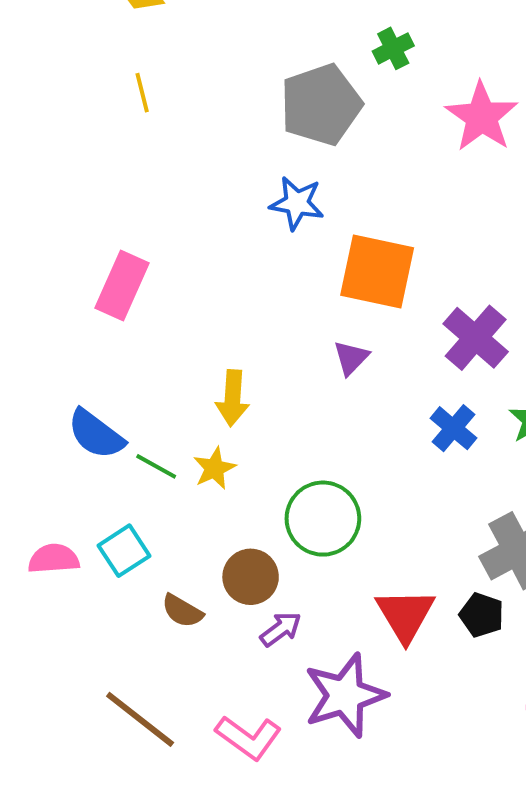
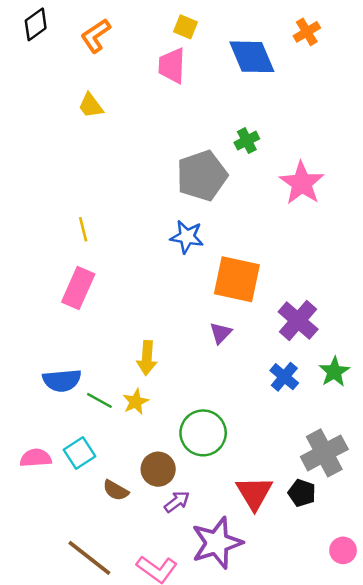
yellow line: (142, 93) -> (83, 229), moved
blue semicircle: (96, 434) -> (62, 380), turned -42

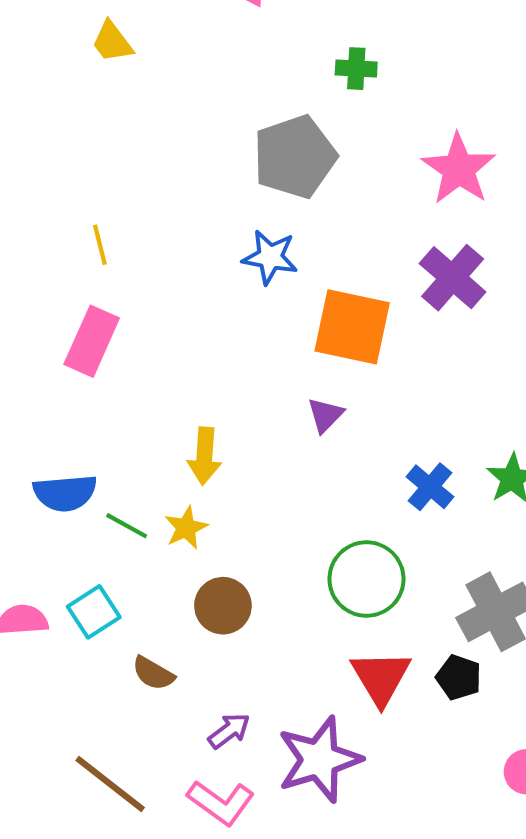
green cross: (247, 141) -> (356, 69), moved, turned 30
purple cross: (298, 320) -> (453, 278), moved
green circle: (203, 433) -> (366, 579), moved
brown circle: (158, 469) -> (223, 606), moved
purple arrow: (177, 502) -> (229, 731), moved

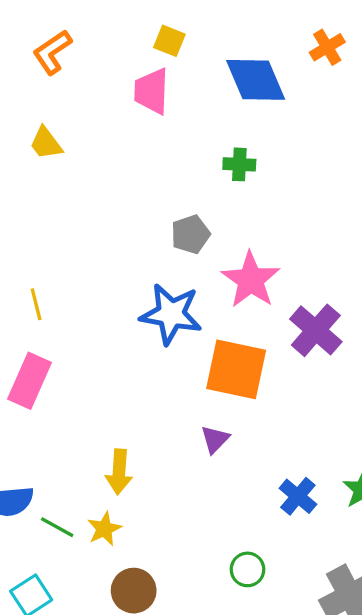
gray pentagon: (295, 157) -> (191, 234), size x0.6
pink star: (459, 169) -> (251, 280), moved
blue star: (270, 257) -> (171, 314), size x1.4
green circle: (366, 579) -> (247, 569), size x0.6

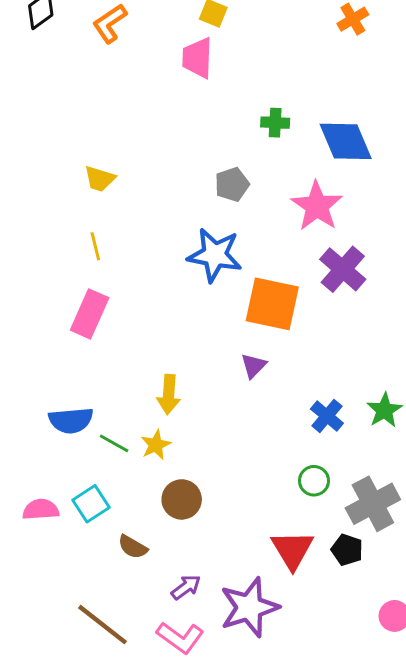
blue diamond: (256, 80) -> (346, 141), moved
yellow trapezoid: (46, 143) -> (100, 179), moved, turned -36
pink star: (251, 280) -> (317, 206), moved
green circle: (247, 569) -> (314, 481), moved

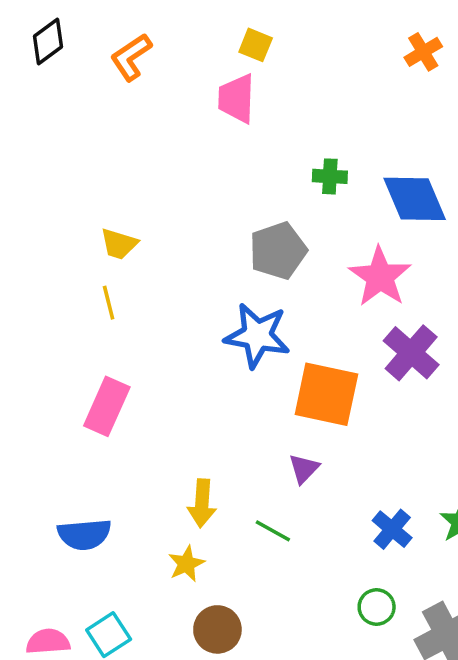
gray pentagon: (232, 184) -> (278, 251), size x1.4
yellow line: (95, 246) -> (109, 303), moved
green line: (114, 443) -> (273, 531), moved

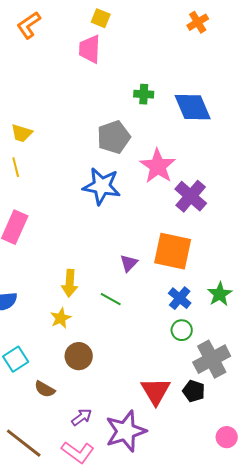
pink star: (380, 277) -> (158, 166), moved
orange square: (326, 394) -> (173, 251), moved
green circle: (377, 607) -> (182, 330), moved

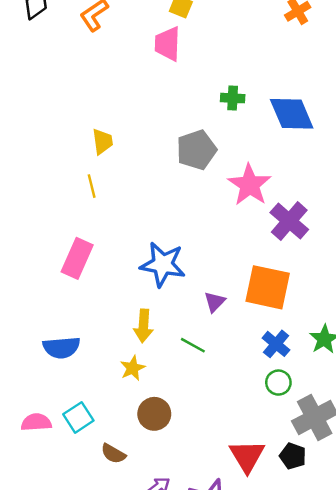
yellow trapezoid: (22, 133) -> (102, 141), moved, turned -115
yellow line: (16, 167) -> (92, 186), moved
blue star: (102, 186) -> (163, 264), moved

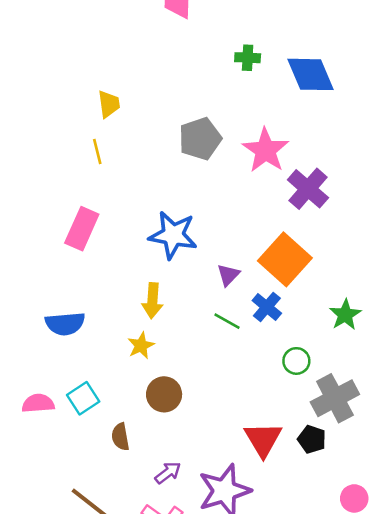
gray pentagon: (196, 150) -> (200, 139), moved
orange square: (268, 287) -> (285, 259), turned 30
blue cross: (276, 344) -> (267, 307), moved
green line: (193, 345) -> (227, 321), moved
brown semicircle: (113, 454) -> (120, 437), turned 50

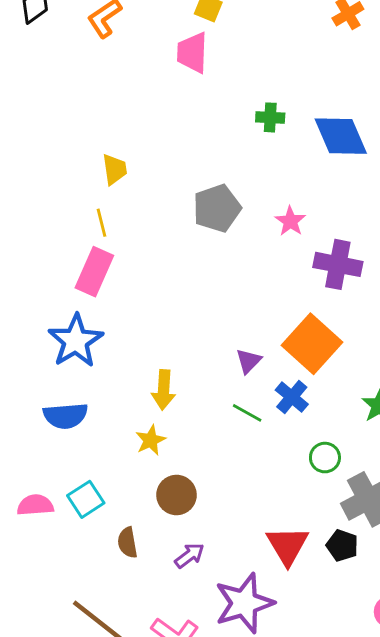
pink star: (266, 150) -> (290, 221), size x0.6
purple cross: (308, 189) -> (338, 264), turned -30
pink rectangle: (82, 229) -> (94, 272), moved
blue star: (173, 235) -> (76, 341), moved, turned 30
purple arrow: (168, 473) -> (189, 556), moved

